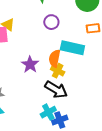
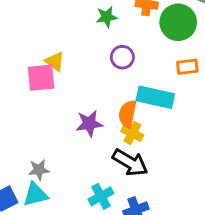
purple star: (30, 65) -> (89, 124), turned 30
cyan cross: (48, 112) -> (101, 196), moved

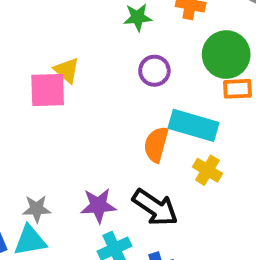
green circle: (178, 22) -> (226, 55), moved
purple star: (89, 124) -> (98, 205), moved
yellow cross: (132, 133) -> (207, 170), moved

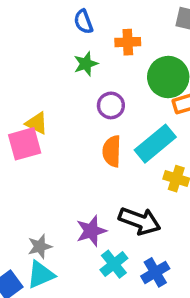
cyan rectangle: (194, 125) -> (155, 144), turned -42
orange semicircle: (156, 144) -> (112, 151), moved

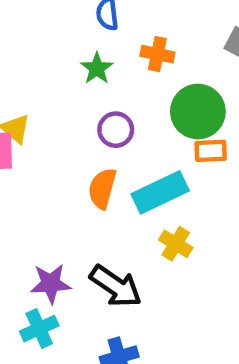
green star: (86, 64) -> (97, 68), turned -30
cyan cross: (114, 264) -> (39, 329), moved

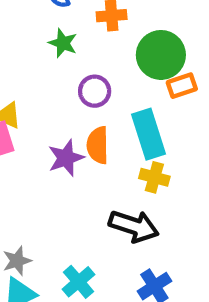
cyan rectangle: (160, 192) -> (149, 134), turned -66
yellow cross: (176, 244) -> (154, 177), moved
purple star: (51, 284) -> (66, 158), moved

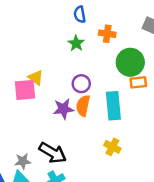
purple circle: (95, 91) -> (81, 84), moved
yellow cross: (154, 177) -> (112, 147), moved
black arrow: (134, 226) -> (53, 153), moved

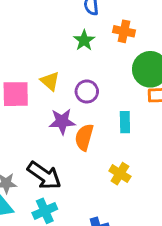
yellow triangle: (36, 78) -> (50, 81), moved
orange semicircle: (83, 106) -> (84, 137), moved
cyan rectangle: (113, 106) -> (125, 122), size x0.6

